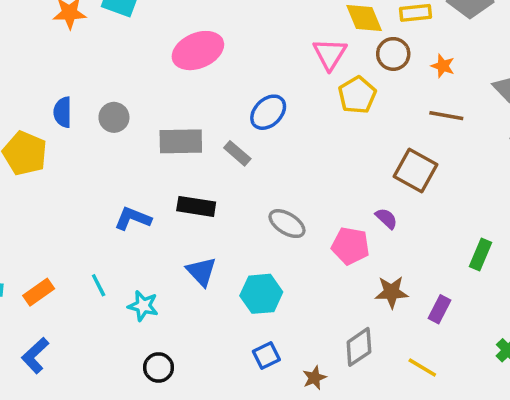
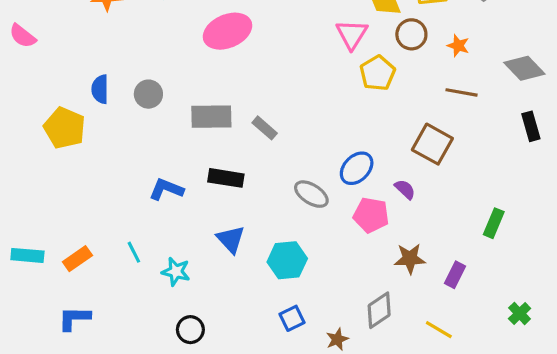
blue ellipse: (268, 112) -> (357, 168), moved
blue L-shape: (35, 355) -> (74, 318), turned 44

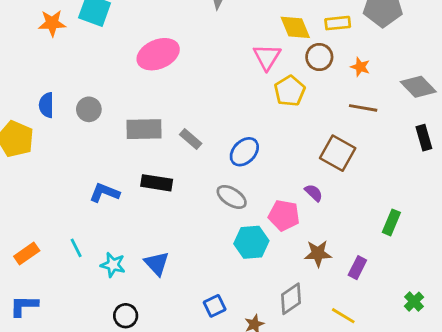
blue ellipse: (357, 168) -> (244, 152), moved
blue triangle: (231, 239) -> (157, 263), moved
cyan hexagon: (287, 260) -> (251, 242), moved

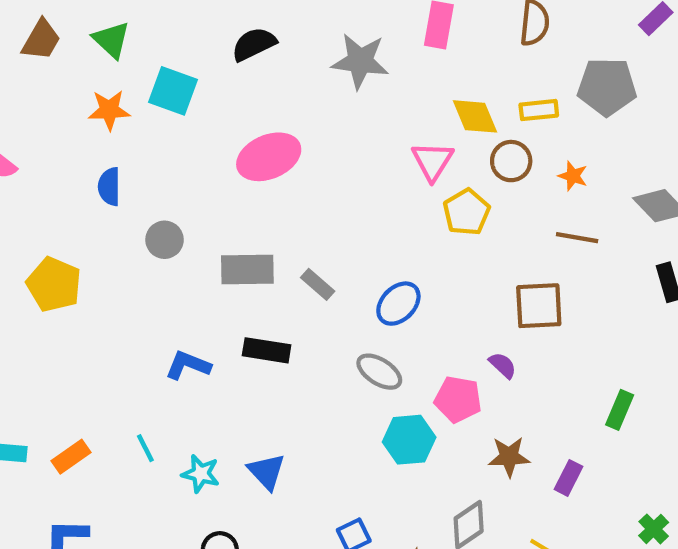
blue semicircle: (46, 105) -> (109, 187), moved
brown square: (338, 153) -> (539, 306), turned -32

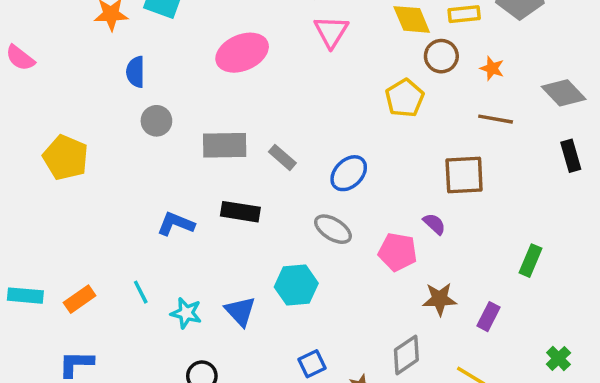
pink triangle: (432, 161) -> (331, 32), moved
blue semicircle: (109, 187) -> (135, 72), moved
cyan hexagon: (409, 440) -> (296, 285), moved

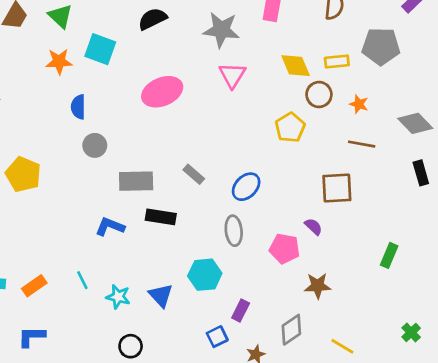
gray rectangle: (225, 145) -> (136, 181), moved
gray ellipse: (333, 229) -> (234, 231), turned 52
purple rectangle: (489, 317) -> (241, 310), moved

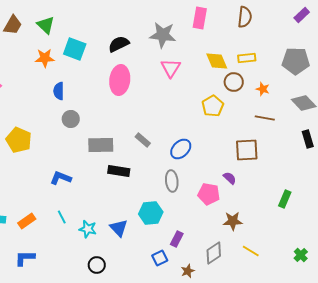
black semicircle: (153, 19) -> (119, 44), moved
gray pentagon: (381, 46) -> (296, 61), moved
pink ellipse: (162, 92) -> (120, 80), turned -60
blue L-shape: (110, 227) -> (61, 178), moved
yellow line: (342, 346) -> (251, 251), moved

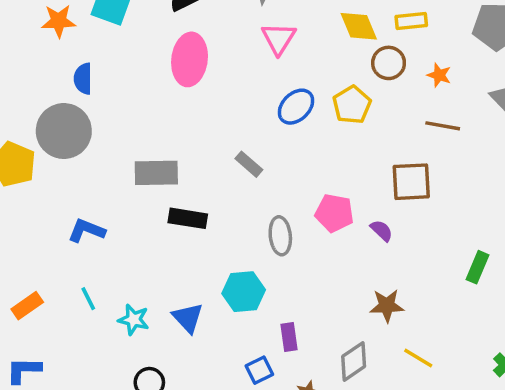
gray circle: (71, 119) -> (64, 131), moved, size x1.8
gray rectangle: (143, 140) -> (249, 164), moved
blue ellipse: (181, 149) -> (296, 107), moved
pink pentagon: (209, 194) -> (334, 213), moved
purple rectangle: (177, 239) -> (289, 337), turned -35

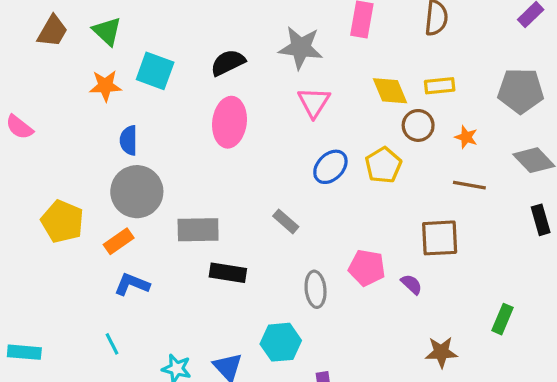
gray circle: (64, 131) -> (137, 192), moved
cyan line: (88, 299) -> (112, 344), moved
orange rectangle: (27, 306) -> (119, 241), moved
brown star: (387, 306) -> (441, 352), moved

